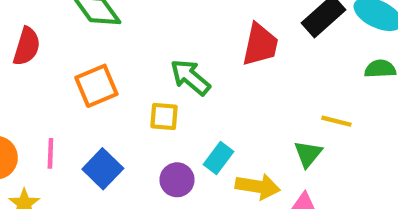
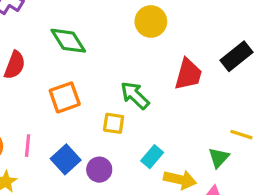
purple circle: (177, 180) -> (99, 170), moved

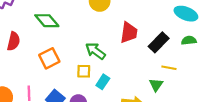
black rectangle: (237, 56) -> (159, 42), moved
cyan rectangle: (152, 157) -> (103, 82), moved

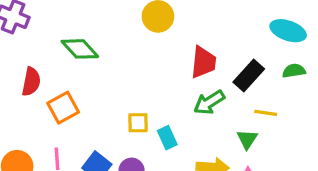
green arrow: (95, 51) -> (209, 102), moved, turned -66
orange square: (49, 58) -> (63, 108), moved
cyan rectangle: (103, 82) -> (167, 138), turned -56

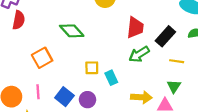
green diamond: (80, 49) -> (72, 31), moved
red semicircle: (31, 82) -> (19, 20), moved
green triangle: (247, 139) -> (174, 86), moved

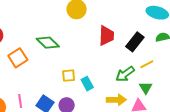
green arrow: (139, 54) -> (125, 74), moved
orange square: (42, 58) -> (18, 58), moved
yellow line: (177, 61) -> (147, 64), turned -32

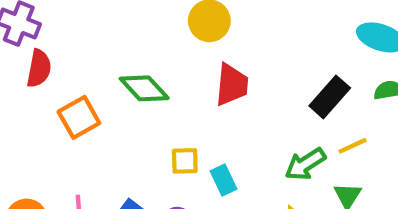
red trapezoid: (106, 36) -> (232, 85), moved

